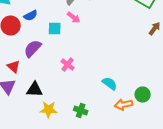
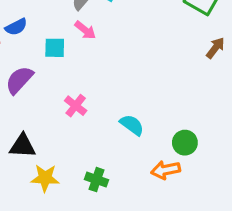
cyan semicircle: (110, 84) -> (132, 125), moved
green circle: (143, 94) -> (185, 143), moved

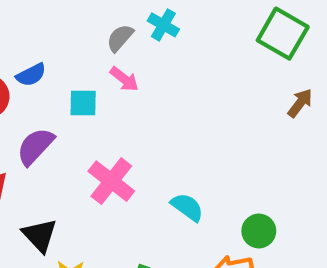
pink cross: (76, 106) -> (111, 181), size x1.5
black triangle: (23, 146) -> (40, 235), turned 44

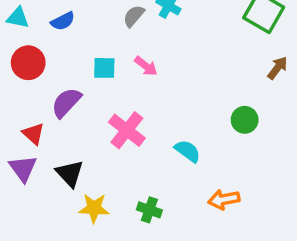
blue semicircle: (31, 75) -> (63, 21), moved
pink arrow: (124, 79) -> (146, 66), moved
green circle: (259, 231) -> (245, 120), moved

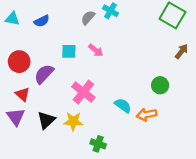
red circle: (28, 63) -> (19, 62), moved
black triangle: (70, 174) -> (46, 120), turned 30
orange arrow: (224, 199) -> (147, 115), moved
yellow star: (94, 208) -> (73, 121), moved

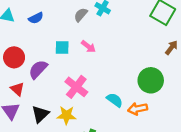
green circle: (160, 85) -> (151, 80), size x1.5

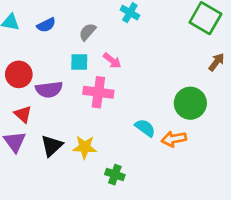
gray semicircle: (81, 15) -> (87, 32), moved
purple semicircle: (38, 69) -> (49, 89), turned -140
pink cross: (76, 87) -> (98, 92), moved, turned -30

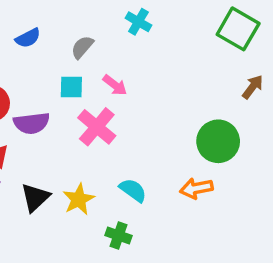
pink cross: (98, 92) -> (97, 127), turned 32
cyan semicircle: (145, 128) -> (133, 190), moved
yellow star: (85, 147) -> (79, 199), turned -30

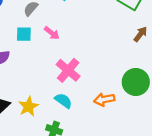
pink cross: (97, 127) -> (68, 70), moved
green circle: (218, 141) -> (136, 82), moved

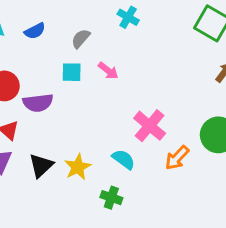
pink cross: (68, 70) -> (150, 126), moved
orange arrow: (104, 99) -> (177, 158), turned -36

